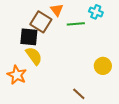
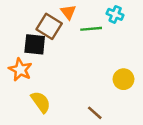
yellow semicircle: (34, 56) -> (41, 102), moved
orange star: (17, 75) -> (20, 70), moved

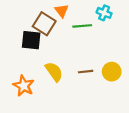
orange star: (20, 70) -> (24, 86), moved
yellow semicircle: (41, 102) -> (54, 72), moved
brown line: (95, 113) -> (86, 72), moved, turned -48

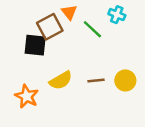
brown square: (44, 24) -> (50, 27), turned 30
green line: (82, 26) -> (92, 29), turned 48
yellow semicircle: (54, 72) -> (61, 80), turned 96

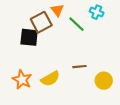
yellow semicircle: (61, 80) -> (50, 79), moved
yellow circle: (125, 80) -> (104, 81), moved

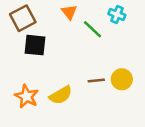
brown square: (41, 22) -> (23, 18), moved
yellow circle: (104, 81) -> (122, 79), moved

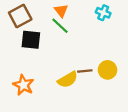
green line: (92, 29) -> (60, 26), moved
yellow semicircle: (61, 95) -> (68, 80), moved

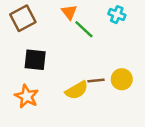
green line: (60, 26) -> (84, 29), moved
black square: (31, 40) -> (35, 60), moved

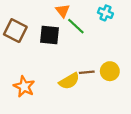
brown square: (23, 18) -> (15, 31), moved, turned -35
black square: (35, 60) -> (49, 35), moved

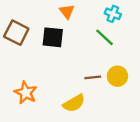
green line: (76, 26) -> (105, 37), moved
yellow semicircle: (69, 81) -> (74, 103), moved

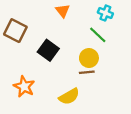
black square: (53, 37) -> (48, 50), moved, turned 30
yellow circle: (117, 76) -> (89, 58), moved

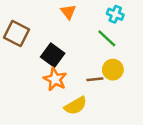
yellow circle: (89, 58) -> (113, 70), moved
orange star: (24, 87) -> (55, 79), moved

